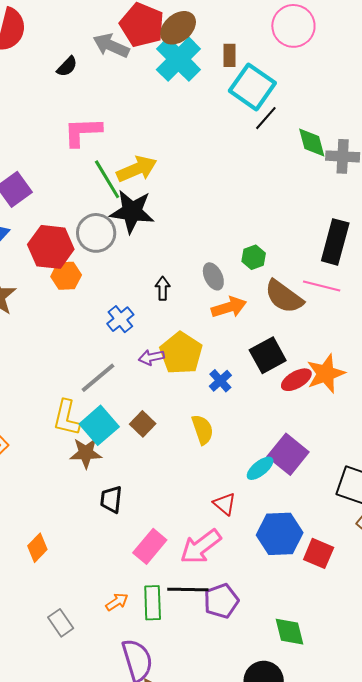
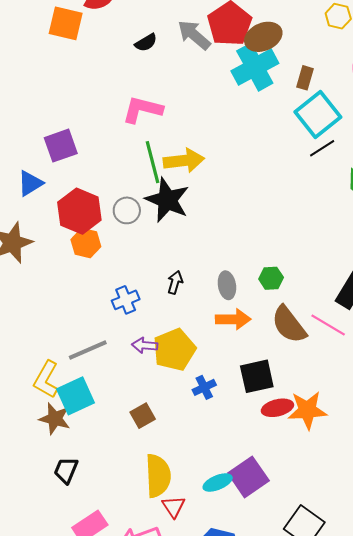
gray circle: (96, 233) -> (127, 210), size x0.7
brown square: (143, 424) -> (143, 416), moved
yellow semicircle: (203, 430) -> (158, 476), moved, size x1.4

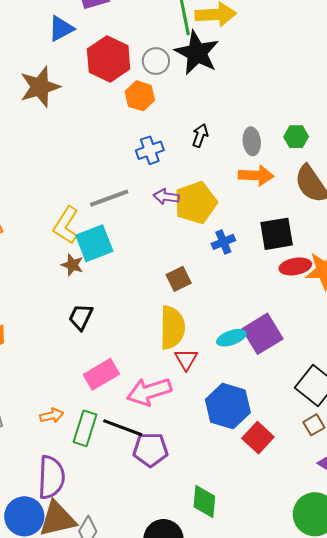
orange hexagon: (86, 243) -> (140, 96), moved
brown square: (143, 416) -> (179, 279), moved
brown star: (55, 419) -> (72, 265), size x0.7

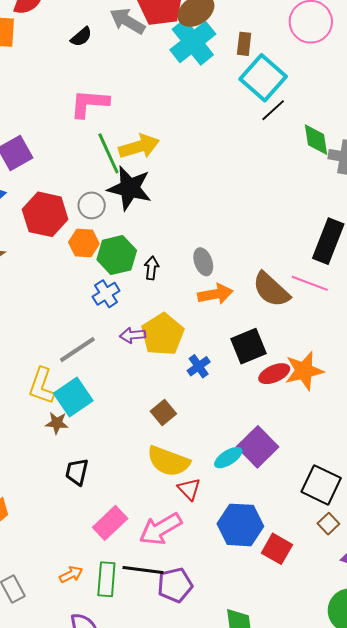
green hexagon: (296, 137) -> (117, 255), moved, size x1.6
yellow semicircle: (172, 328) -> (168, 461), turned 123

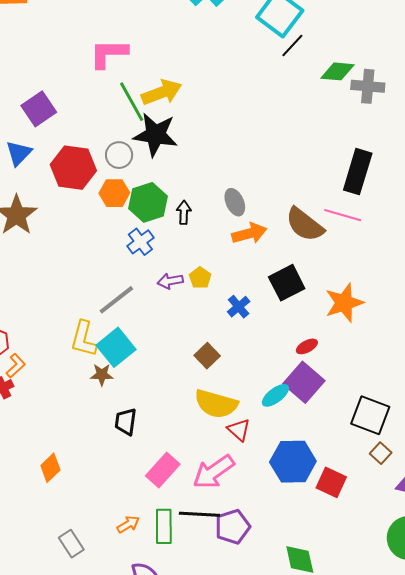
green diamond: (316, 140) -> (337, 71), turned -72
yellow pentagon: (163, 334) -> (200, 278), size x0.5
red ellipse: (274, 374) -> (307, 346), moved, size x0.7

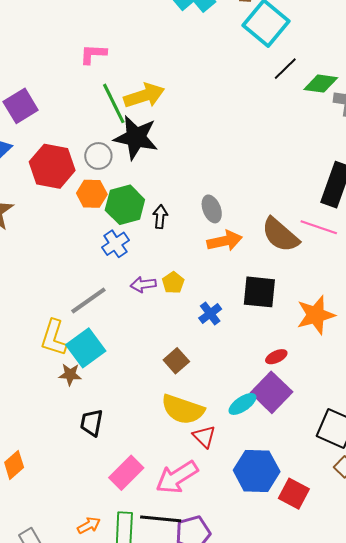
black line: (292, 46) -> (285, 69), moved
pink L-shape: (109, 53) -> (93, 54), size x0.7
black square: (287, 283) -> (259, 292), turned 30

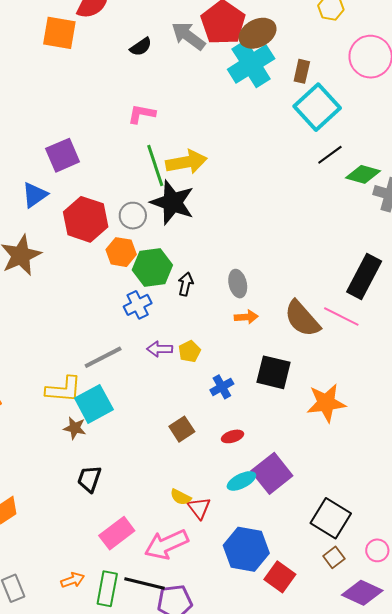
orange arrow: (225, 241) -> (246, 317), size x0.7
yellow L-shape: (54, 338) -> (64, 389), turned -111
red ellipse: (276, 357) -> (233, 436), moved
yellow semicircle: (183, 409) -> (181, 497), moved, size x0.5

